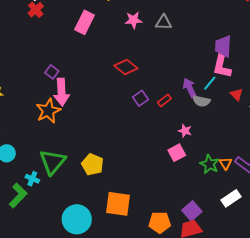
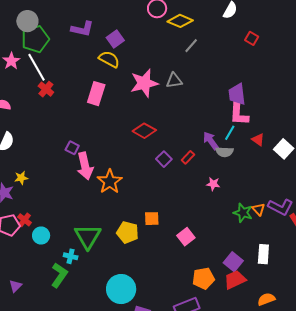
pink star: (134, 20) -> (144, 83), size x1.6
orange star: (48, 111) -> (110, 181), moved
pink square: (177, 153) -> (186, 237), moved
white rectangle: (231, 198) -> (263, 254), moved, turned -42
orange square: (118, 204) -> (152, 219), moved, size x0.6

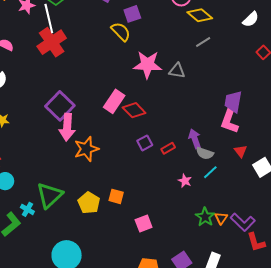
red cross: (46, 89) -> (52, 42), size x1.8
pink rectangle: (96, 94) -> (114, 101), moved
cyan line: (230, 133) -> (210, 172), moved
purple square: (72, 148) -> (60, 106), size x2.0

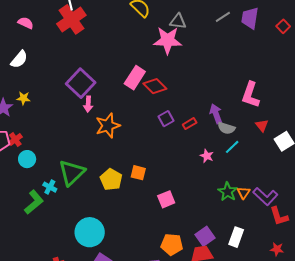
gray triangle: (177, 71) -> (178, 21), moved
purple trapezoid: (233, 102) -> (250, 18), moved
pink arrow: (67, 127) -> (88, 104), size x0.6

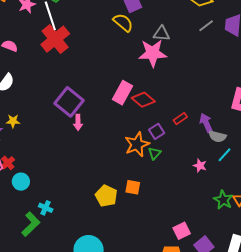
red rectangle: (190, 124) -> (180, 119), moved
orange star: (108, 126) -> (137, 144), moved
green triangle: (72, 173) -> (155, 153), moved, size x0.5
pink square: (166, 199) -> (182, 231), moved

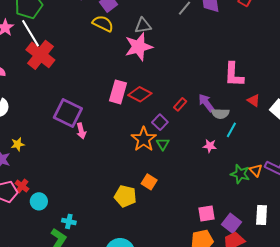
orange square: (133, 187) -> (149, 182), turned 35
pink square: (182, 231) -> (206, 213), turned 30

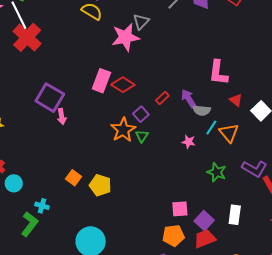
gray triangle: (143, 26) -> (141, 22), moved, turned -42
orange triangle: (256, 170) -> (229, 133), moved, size x1.5
orange square: (149, 182) -> (73, 178), moved

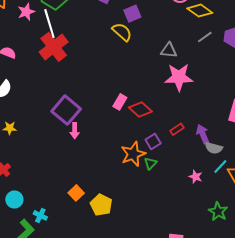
gray triangle: (141, 22) -> (169, 50), turned 42
pink star: (125, 37) -> (179, 77), moved
pink rectangle: (101, 81) -> (120, 102), size x0.7
cyan circle: (14, 183) -> (14, 199), moved

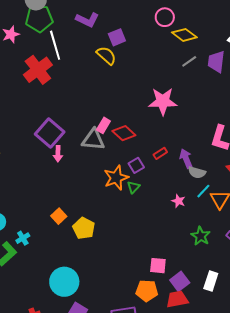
white line: (49, 24) -> (55, 45), moved
gray triangle: (169, 50) -> (93, 140), moved, size x1.4
cyan cross: (40, 215) -> (23, 238), turned 32

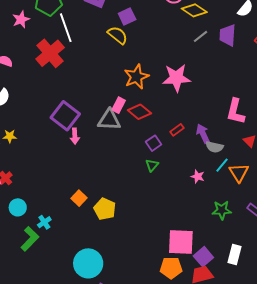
orange star: (116, 178) -> (136, 77), moved
green star: (201, 236) -> (222, 210), turned -30
pink square: (158, 266) -> (181, 242), size x1.6

